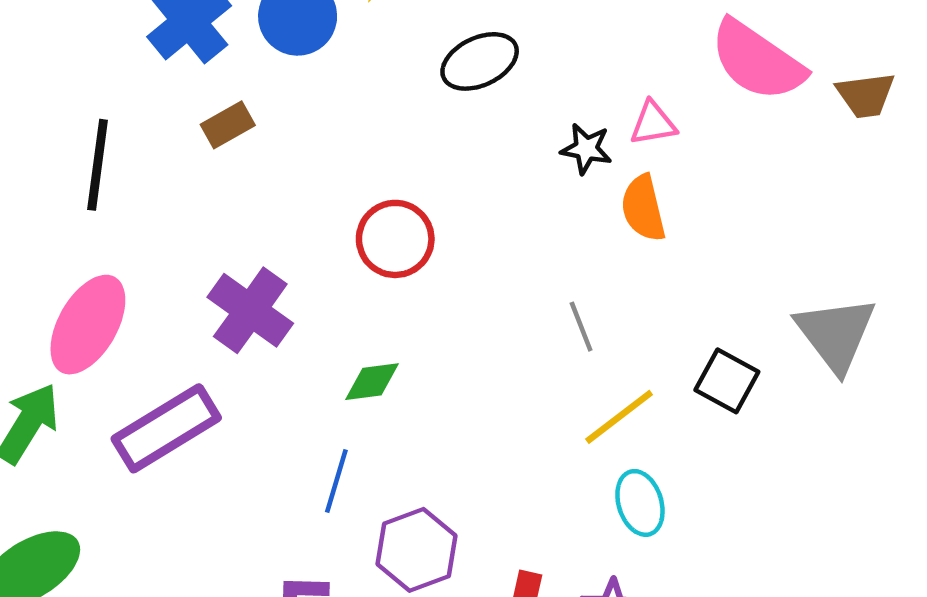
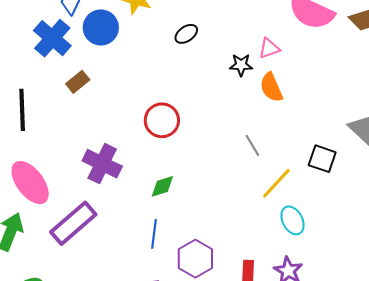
black ellipse: (480, 61) -> (186, 34), size x0.7
pink ellipse: (88, 325) -> (30, 183), turned -57

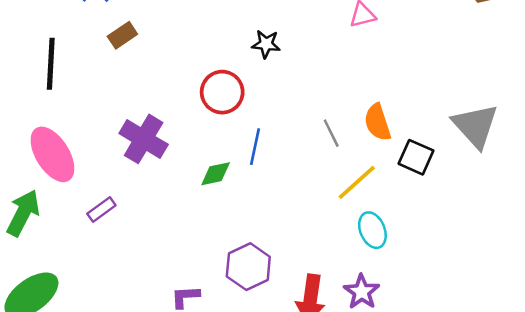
black star: (241, 65) -> (266, 44), moved
orange semicircle: (271, 87) -> (377, 122), moved
purple rectangle: (73, 223) -> (101, 209), size x0.5
blue line: (154, 234) -> (255, 147), moved

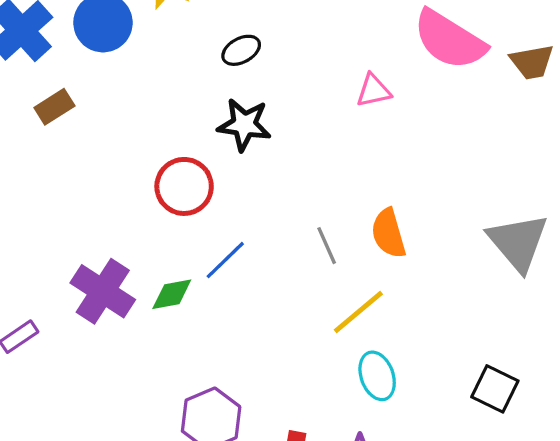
black star: (266, 44) -> (244, 125), size x1.4
purple cross: (144, 139) -> (103, 291), moved
blue line: (255, 147) -> (225, 260), turned 32
black square: (416, 157) -> (495, 389), moved

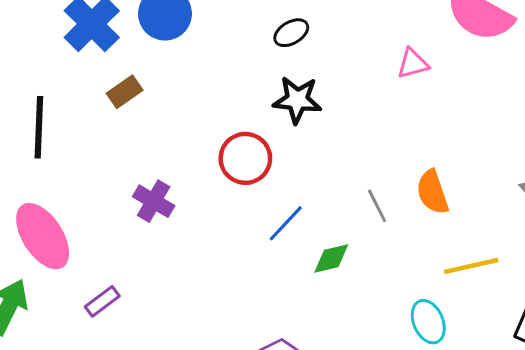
purple cross: (103, 291) -> (154, 201), moved, size x0.7
green diamond: (172, 294) -> (331, 259), moved
yellow line: (358, 312) -> (471, 266), moved, turned 30

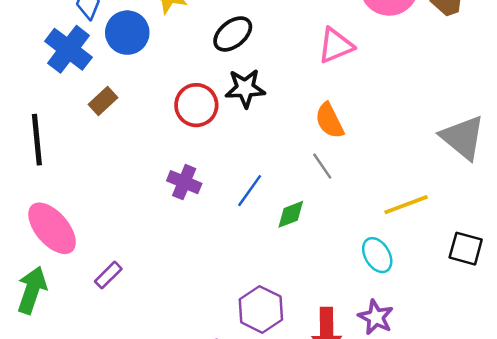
black ellipse: (291, 33) -> (233, 34), size x1.4
pink triangle: (413, 64) -> (336, 46), size x1.4
red circle: (245, 158) -> (196, 105), moved
orange semicircle: (432, 192) -> (329, 121), moved
purple cross: (154, 201) -> (184, 182), moved

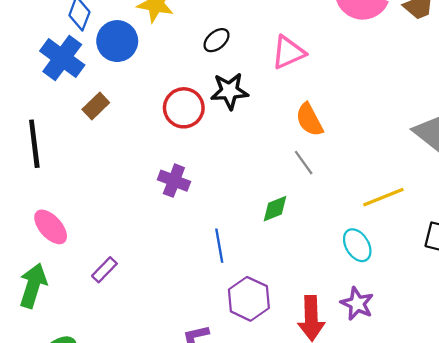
black ellipse: (233, 34) -> (216, 40), size x0.7
pink triangle: (336, 46) -> (288, 52), moved
blue line: (250, 191) -> (219, 246), moved, turned -44
pink ellipse: (52, 228) -> (51, 227), size x0.7

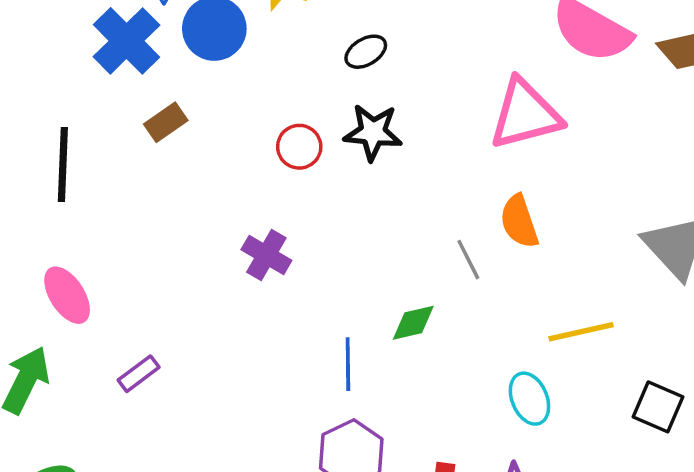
pink triangle: (288, 52) -> (525, 114), moved, size x1.4
red circle: (184, 108) -> (299, 147), size x0.7
orange semicircle: (309, 120) -> (519, 221), moved
blue line: (219, 246) -> (348, 364), moved

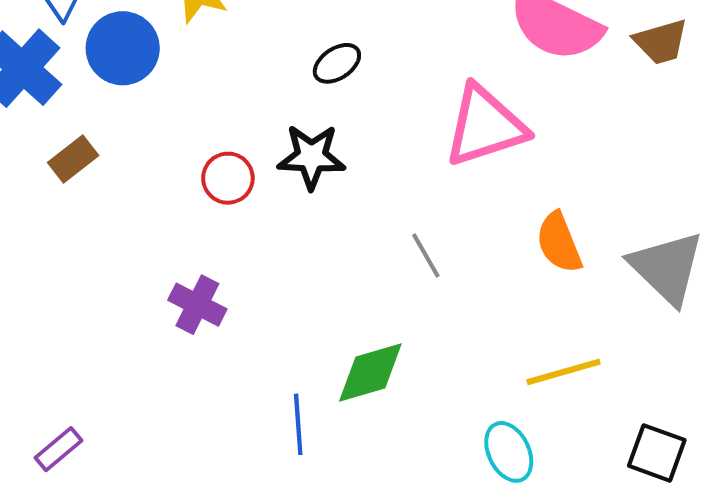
black ellipse: (366, 52) -> (337, 63), moved
orange semicircle: (519, 221) -> (559, 243), moved
gray line: (468, 260) -> (426, 255), moved
green diamond: (413, 323) -> (370, 373), size x1.4

